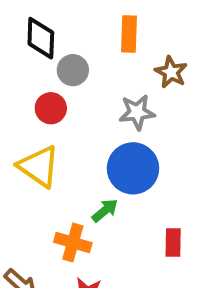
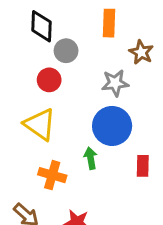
green arrow: (105, 210) -> (91, 158), turned -60
orange cross: (73, 243) -> (52, 175), moved
red rectangle: (173, 243) -> (143, 166), moved

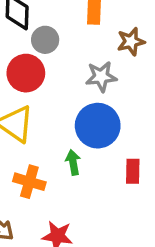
brown star: (141, 52) -> (131, 42), turned 30
red circle: (49, 80) -> (26, 73), size x1.4

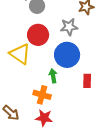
red circle: (26, 73) -> (38, 35), moved
orange cross: (29, 182) -> (42, 95), moved

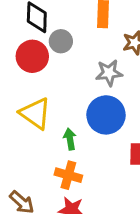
red circle: (38, 35) -> (32, 56), moved
green arrow: (53, 76) -> (70, 139), moved

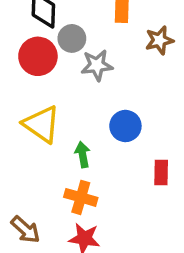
gray star: (109, 73) -> (97, 65), moved
blue circle: (106, 115) -> (125, 126), size x0.7

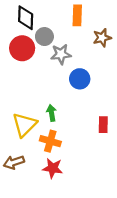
yellow triangle: (42, 124) -> (24, 125), moved, turned 40
blue circle: (125, 126) -> (80, 79), moved
brown arrow: (25, 230) -> (14, 162), turned 120

